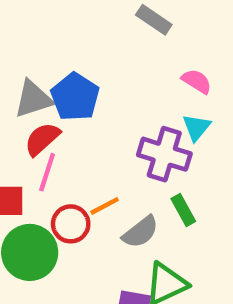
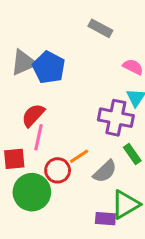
blue pentagon: (75, 97) -> (49, 67), moved
gray triangle: (33, 99) -> (24, 63), moved

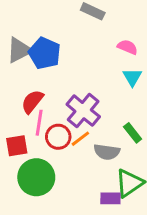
purple cross: (116, 118) -> (83, 111), moved, turned 32
red circle: (58, 170) -> (58, 137), moved
gray semicircle: (105, 171) -> (107, 152), turned 55

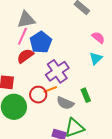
blue pentagon: (45, 53) -> (41, 42), moved
pink line: (39, 123) -> (22, 36), moved
red circle: (58, 137) -> (38, 95), moved

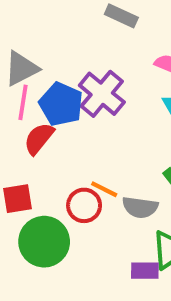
purple cross: (57, 71) -> (102, 94), moved
orange line: (50, 89) -> (104, 189), turned 64

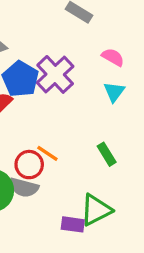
gray semicircle: (140, 207) -> (24, 188), moved

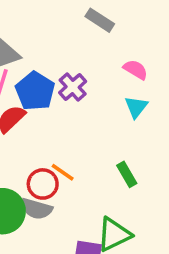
purple cross: (55, 74) -> (73, 87), size x0.7

